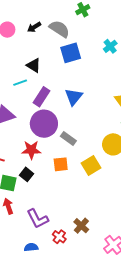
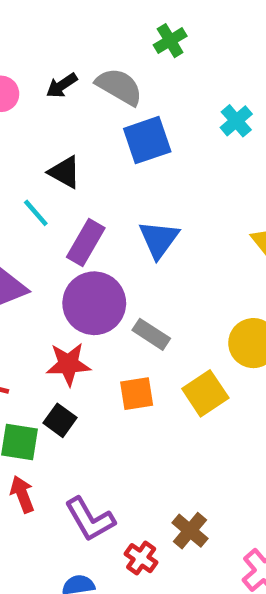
cyan line: (20, 83) -> (36, 213), turned 72

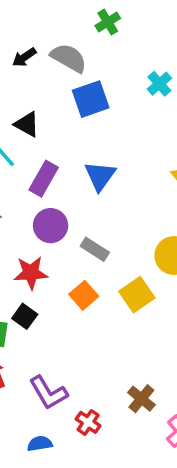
purple circle: (94, 303) -> (51, 226), size x0.7
orange square: (137, 394) -> (84, 295), turned -32
brown cross: (190, 531) -> (141, 399), moved

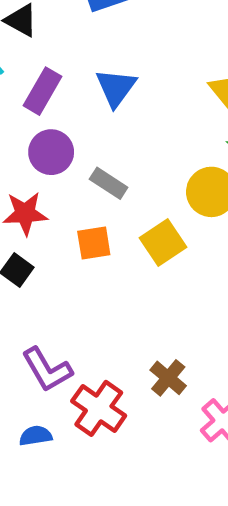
orange square: (84, 295) -> (94, 243), turned 32
red cross: (88, 422) -> (99, 408), size x1.6

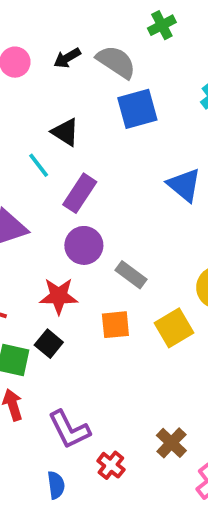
blue triangle: (116, 88) -> (184, 185), moved, turned -30
red cross: (99, 408) -> (111, 465), size x0.6
blue semicircle: (36, 436) -> (56, 485), turned 88

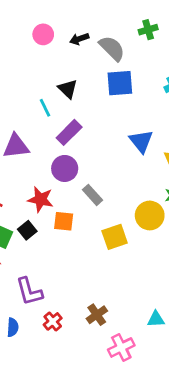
orange square: (115, 325) -> (64, 221), moved

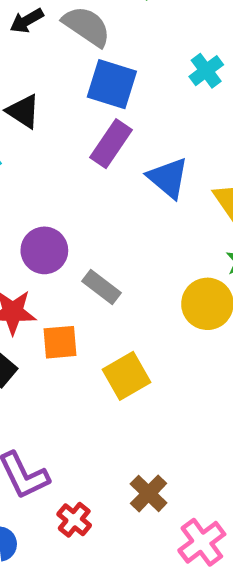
blue square: (120, 83) -> (112, 84), turned 32
purple rectangle: (69, 132) -> (111, 144), moved
yellow square: (115, 237) -> (126, 376), moved

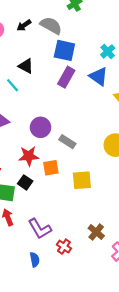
cyan cross: (206, 71) -> (108, 51), moved
blue triangle: (168, 178) -> (99, 77), moved
yellow square: (126, 376) -> (82, 180), turned 30

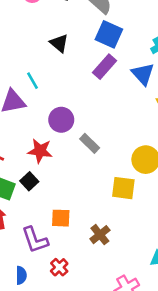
cyan line: (13, 85) -> (32, 81), moved
orange square: (51, 168) -> (61, 218), moved
yellow square: (82, 180) -> (123, 188), moved
brown cross: (96, 232) -> (100, 235), moved

